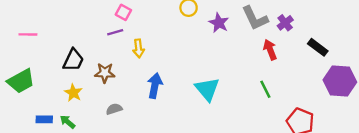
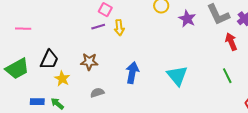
yellow arrow: (139, 48) -> (119, 28), moved
black trapezoid: (73, 60) -> (49, 60), moved

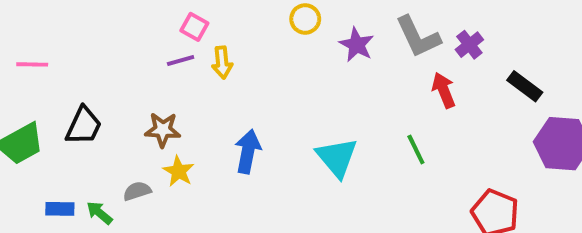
green line: (227, 76) -> (416, 150), moved
yellow star: (62, 79) -> (179, 171), moved
gray semicircle: (97, 93) -> (137, 191), moved

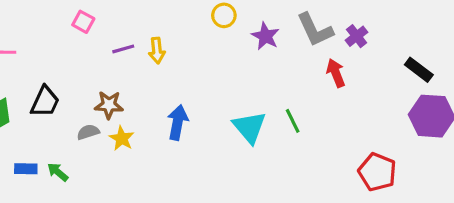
pink square: (194, 27) -> (83, 22), moved
black rectangle: (525, 86) -> (419, 70), moved
green line: (416, 150) -> (293, 121), moved
gray semicircle: (137, 191) -> (88, 132), moved

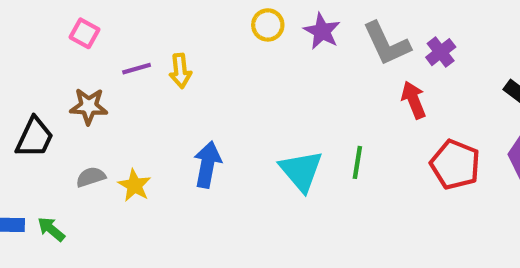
purple star: (265, 36) -> (322, 31), moved
brown star: (109, 105) -> (89, 106), moved
green line: (293, 121) -> (357, 162), turned 35
red pentagon: (377, 172) -> (455, 165), moved

